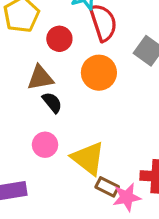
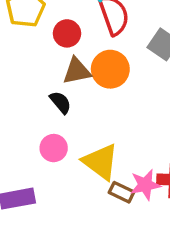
brown triangle: (40, 78) -> (77, 71), moved
pink star: (127, 197) -> (145, 185), moved

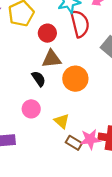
orange circle: (110, 69) -> (75, 79), moved
yellow triangle: (101, 162) -> (62, 121), size x0.6

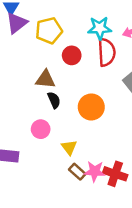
brown triangle: (51, 59) -> (45, 79), moved

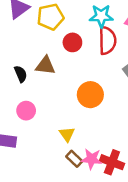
black semicircle: (54, 100) -> (21, 74), moved
pink circle: (41, 129) -> (26, 111), moved

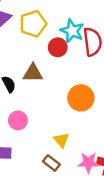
cyan star: (101, 16) -> (72, 31), moved, turned 30
brown rectangle: (74, 159) -> (51, 163), moved

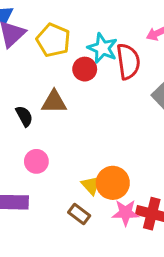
yellow pentagon: (33, 24) -> (53, 40), turned -30
orange circle: (81, 98) -> (113, 183), moved

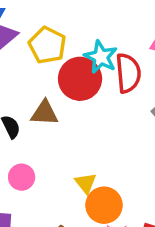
red circle: (85, 69) -> (80, 79), size x1.6
yellow triangle: (91, 185) -> (86, 183), moved

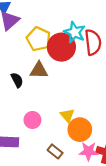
yellow pentagon: (47, 45) -> (39, 39), moved
pink circle: (22, 177) -> (32, 120), moved

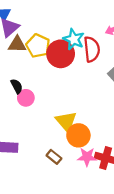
brown triangle: (39, 70) -> (17, 44), moved
yellow triangle: (67, 115) -> (66, 121), size x1.5
pink circle: (32, 120) -> (26, 98), moved

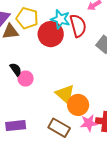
yellow pentagon: (38, 46) -> (27, 18), moved
brown rectangle: (54, 157) -> (59, 128), size x1.5

